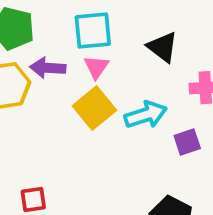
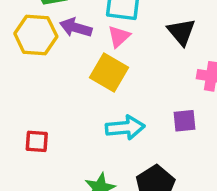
yellow square: (94, 108) -> (109, 72), turned -33
cyan arrow: (146, 115) -> (125, 128), moved

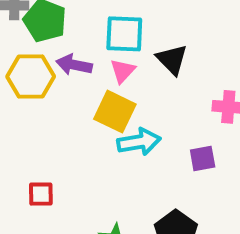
black triangle: (181, 32) -> (172, 59), moved
cyan arrow: (125, 128) -> (139, 142), moved

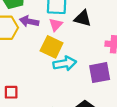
black triangle: (172, 59) -> (83, 18), turned -30
purple square: (203, 158) -> (100, 73), size x1.5

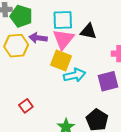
pink triangle: (56, 25) -> (63, 39), size x1.6
red square: (11, 92) -> (26, 106), turned -32

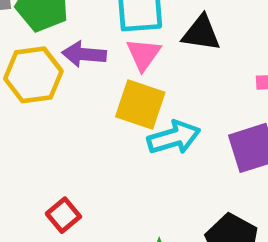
pink triangle: (63, 39) -> (143, 54), size x0.7

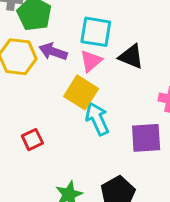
cyan arrow: (174, 138) -> (97, 119), turned -112
red square: (63, 215) -> (32, 140), moved

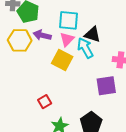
cyan arrow: (97, 119) -> (85, 48), moved
red square: (32, 140) -> (45, 102), moved

